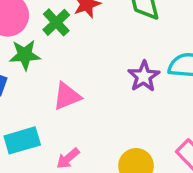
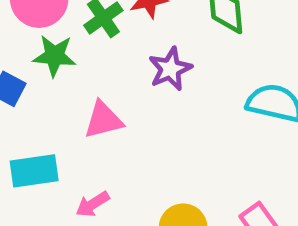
purple star: (144, 76) -> (170, 69), moved

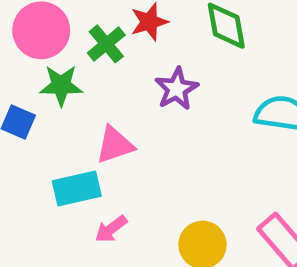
cyan rectangle: (34, 171) -> (77, 189), moved

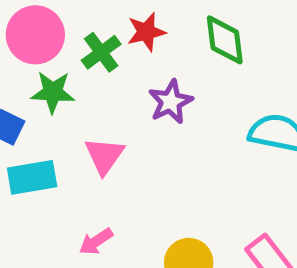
pink triangle: (115, 145) -> (104, 156), turned -39
cyan rectangle: (77, 189) -> (32, 177), moved

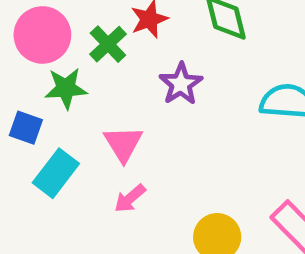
cyan rectangle: (32, 177) -> (56, 173), turned -36
pink arrow: (96, 242) -> (130, 198), moved

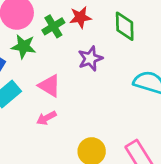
pink triangle: (123, 144) -> (49, 86), turned -40

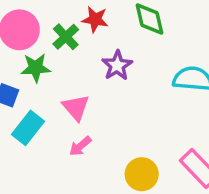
red star: (80, 17) -> (95, 19), turned 30
pink triangle: (49, 86) -> (76, 107), turned 30

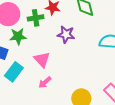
green cross: (66, 37) -> (36, 18), turned 35
purple star: (117, 65) -> (66, 34), turned -30

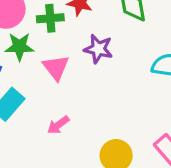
pink triangle: (42, 60) -> (56, 67), moved

